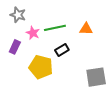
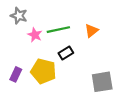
orange triangle: (86, 29) -> (91, 31), turned -40
purple rectangle: (15, 47) -> (16, 74), moved

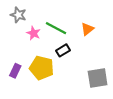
green line: (58, 30) -> (56, 28), turned 40

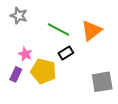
orange triangle: (87, 29) -> (92, 31), size x1.5
pink star: (34, 33) -> (25, 54), moved

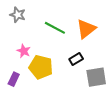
black rectangle: (66, 53) -> (76, 59), moved
purple rectangle: (16, 74) -> (14, 79), moved

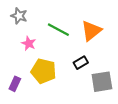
pink star: (24, 51) -> (29, 43), moved

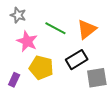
pink star: (29, 43) -> (27, 41), size x1.5
black rectangle: (81, 63) -> (77, 60), size x1.5

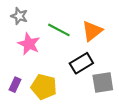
yellow pentagon: (41, 68) -> (44, 87), moved

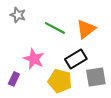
pink star: (29, 44) -> (34, 59), moved
yellow pentagon: (44, 87) -> (60, 81), moved

